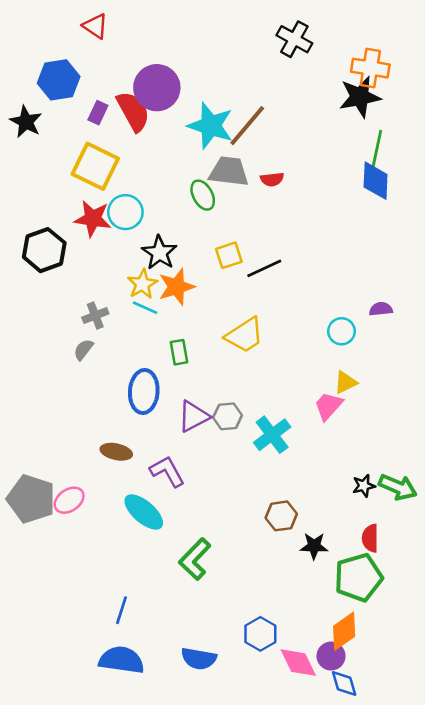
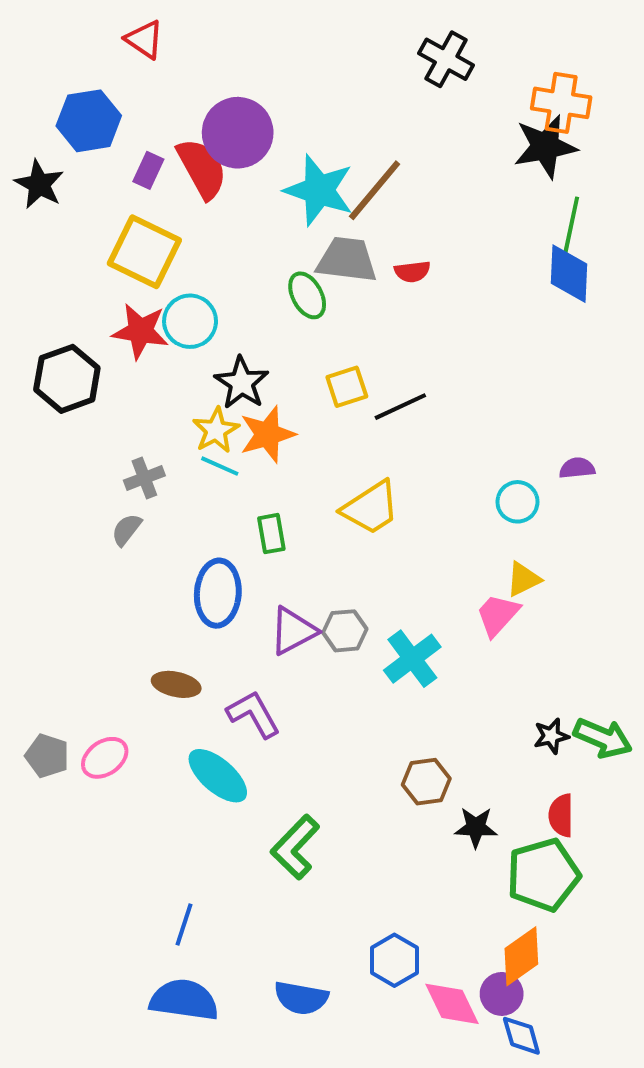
gray pentagon: (31, 499) -> (47, 756), size x0.6

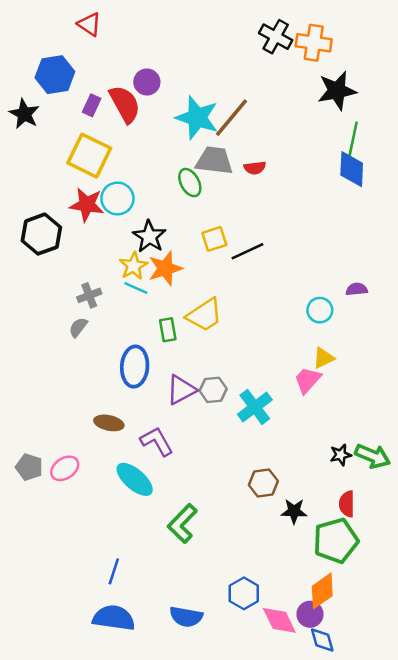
orange cross: (561, 103) -> (314, 43), moved
purple circle: (238, 133) -> (147, 82), size x0.6
yellow trapezoid: (371, 508) -> (205, 315), moved

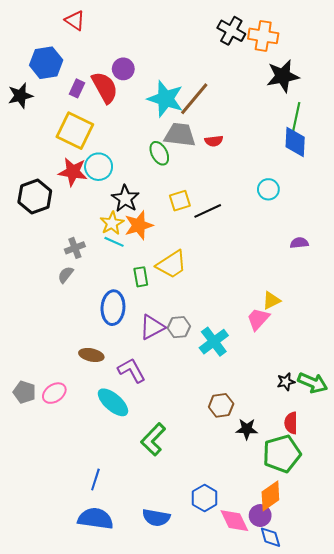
black star: (24, 114) -> (20, 96), turned 30
cyan circle: (320, 310) -> (268, 189), moved

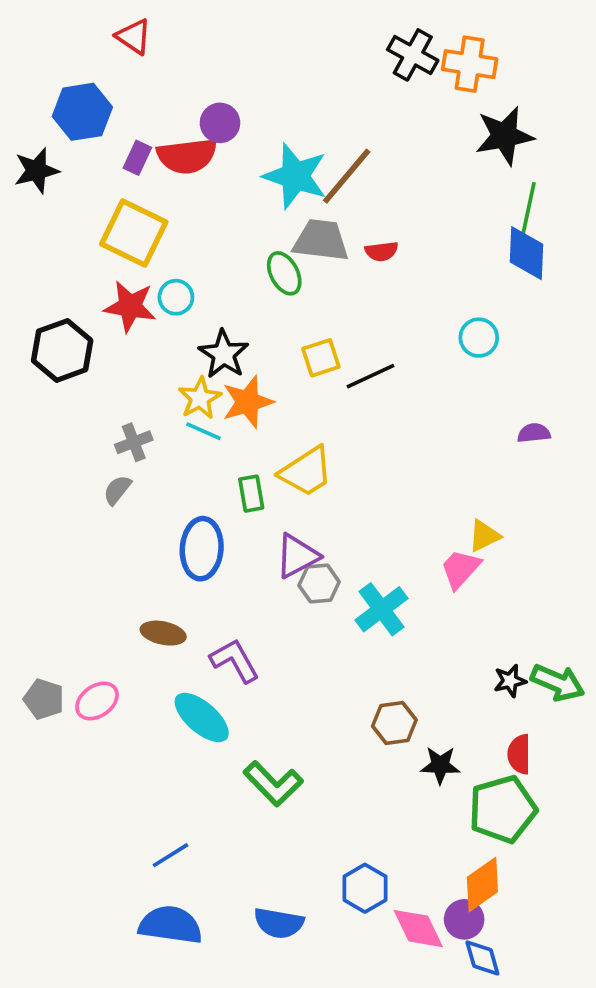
red semicircle: (105, 87) -> (187, 156), turned 112
cyan circle: (99, 167) -> (176, 297), size x0.7
purple triangle: (152, 327) -> (297, 556), moved
green L-shape: (153, 439) -> (273, 784), turned -88
blue line: (95, 480) -> (170, 855), turned 40

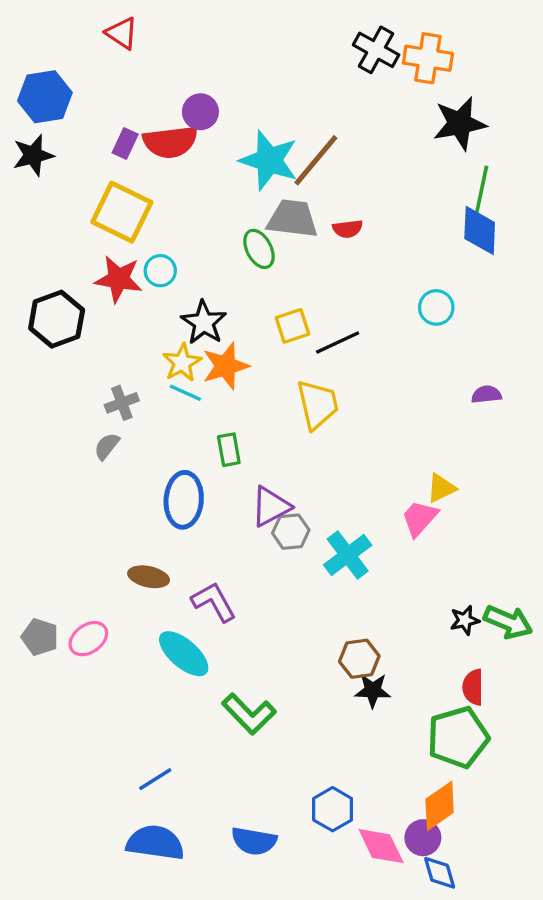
blue hexagon: (82, 112) -> (45, 97), moved
yellow trapezoid: (306, 472) -> (317, 404), moved, turned -70
black star: (440, 765) -> (373, 690), moved

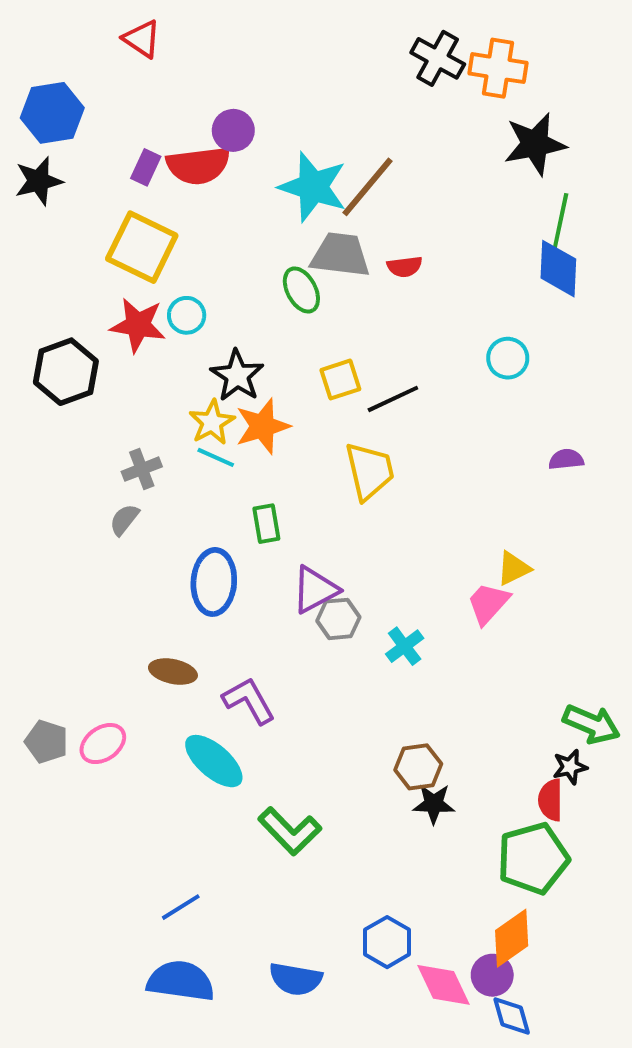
cyan cross: (348, 555) -> (405, 646), size x0.7
black star: (465, 620) -> (570, 767), moved

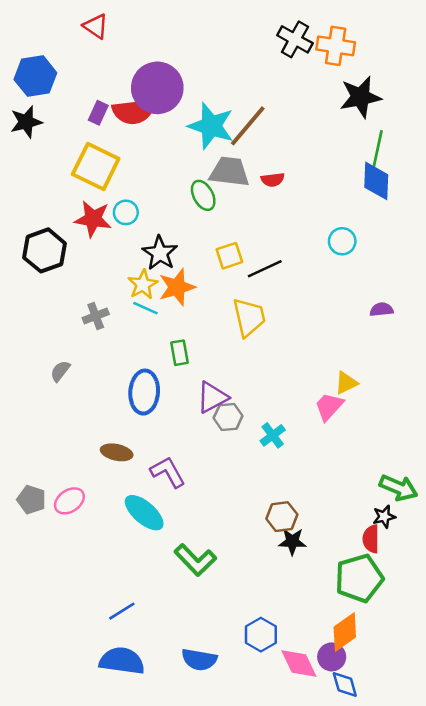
purple circle: (233, 130) -> (157, 88), size x1.8
gray semicircle: (124, 520) -> (60, 371), moved

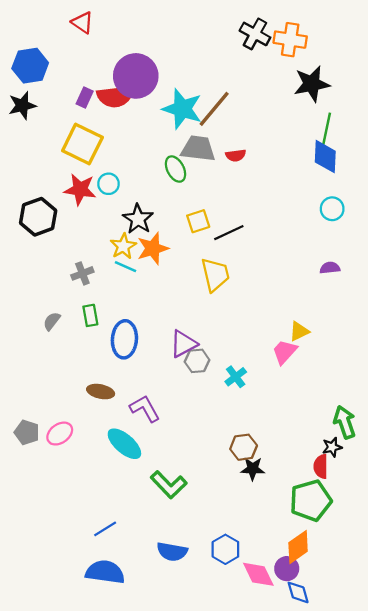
cyan circle: (342, 241) -> (332, 209), moved
green rectangle: (180, 353) -> (90, 315), moved
green arrow: (399, 488) -> (345, 422), turned -132
blue semicircle: (199, 660) -> (172, 552), moved

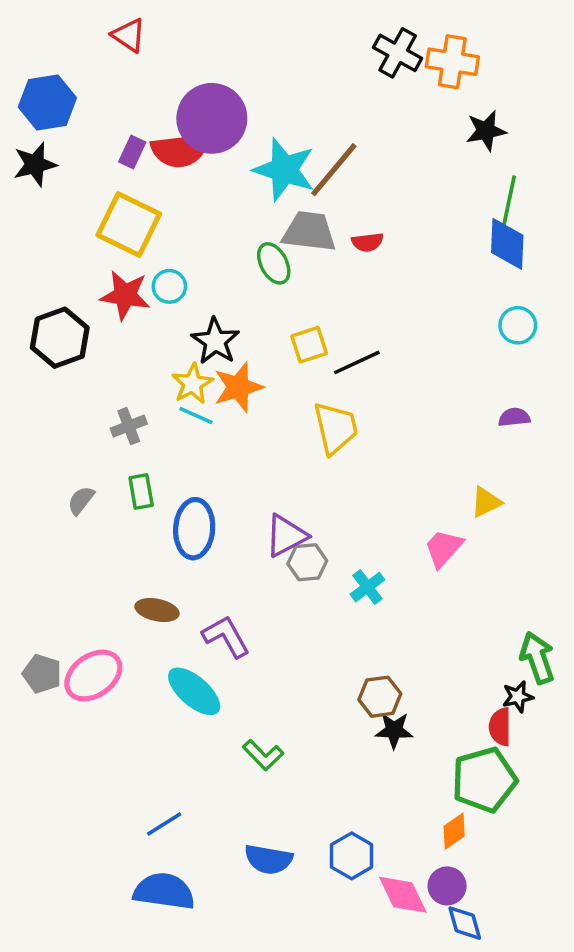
black star: (312, 84) -> (486, 131), size x0.7
yellow triangle: (299, 331) -> (486, 502), moved
pink ellipse: (60, 434) -> (93, 675), size x1.4
green L-shape: (169, 485) -> (263, 755), size x0.7
orange diamond: (298, 547) -> (454, 831), moved, size x0.7

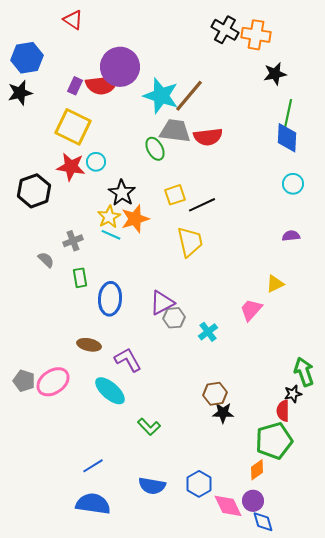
red semicircle: (367, 242) -> (208, 137), size x1.6
gray semicircle: (81, 500) -> (46, 260), moved, turned 96

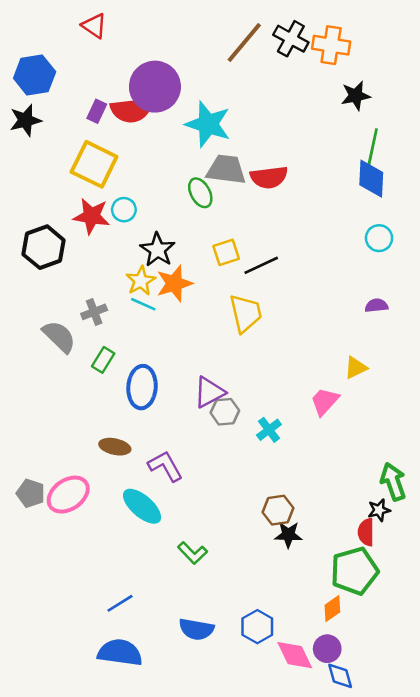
brown line: (189, 96) -> (244, 43), moved
gray semicircle: (46, 260) -> (59, 337), size x1.6
green rectangle: (80, 278) -> (103, 360), turned 42

